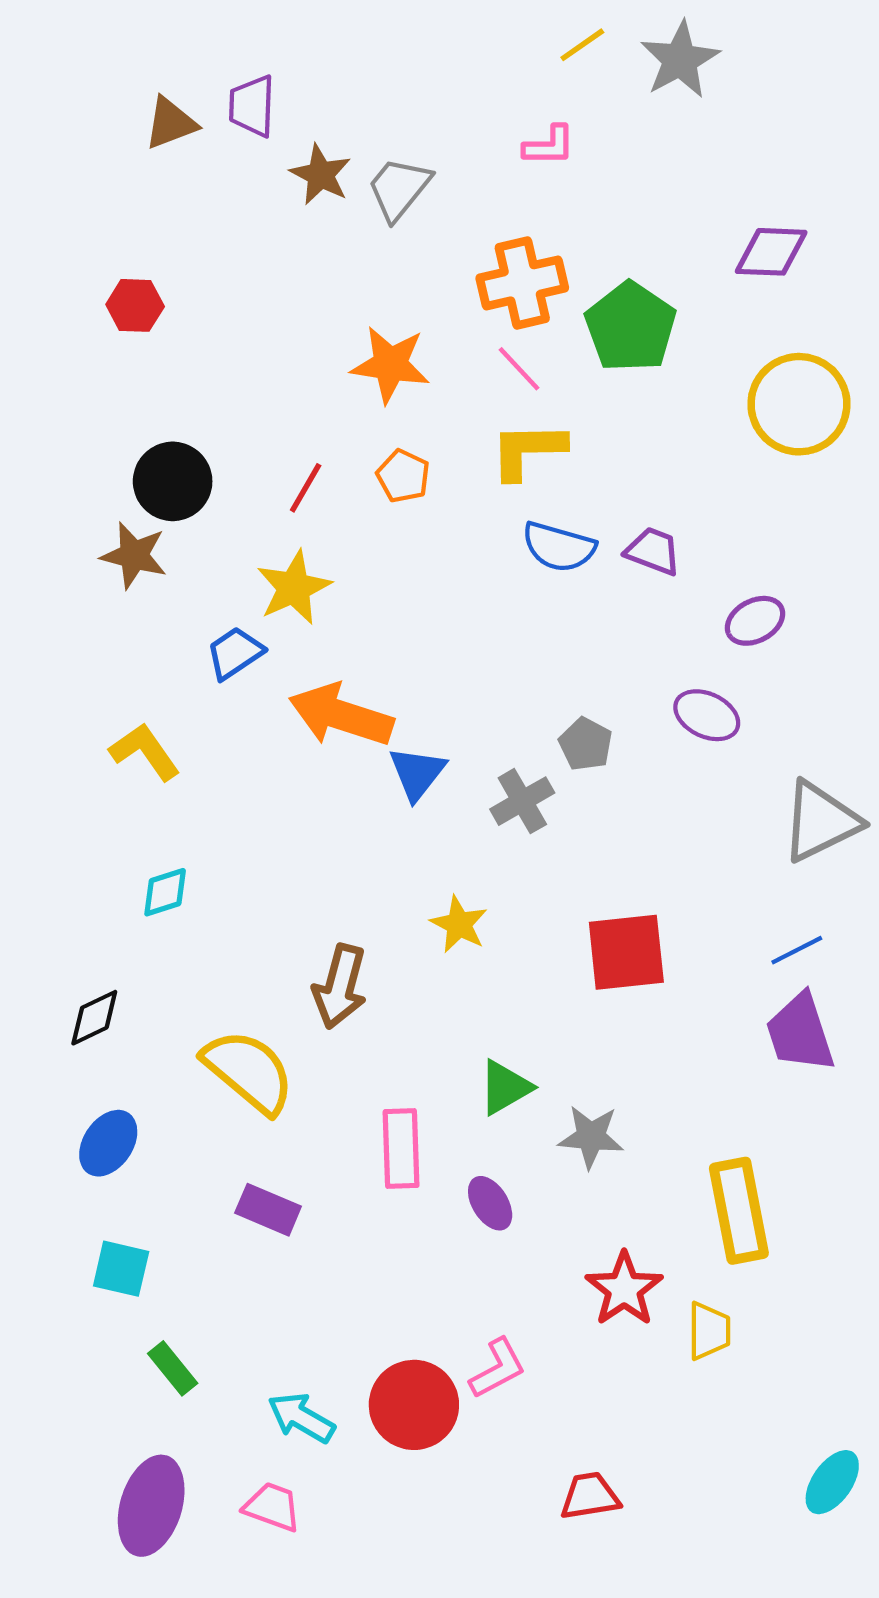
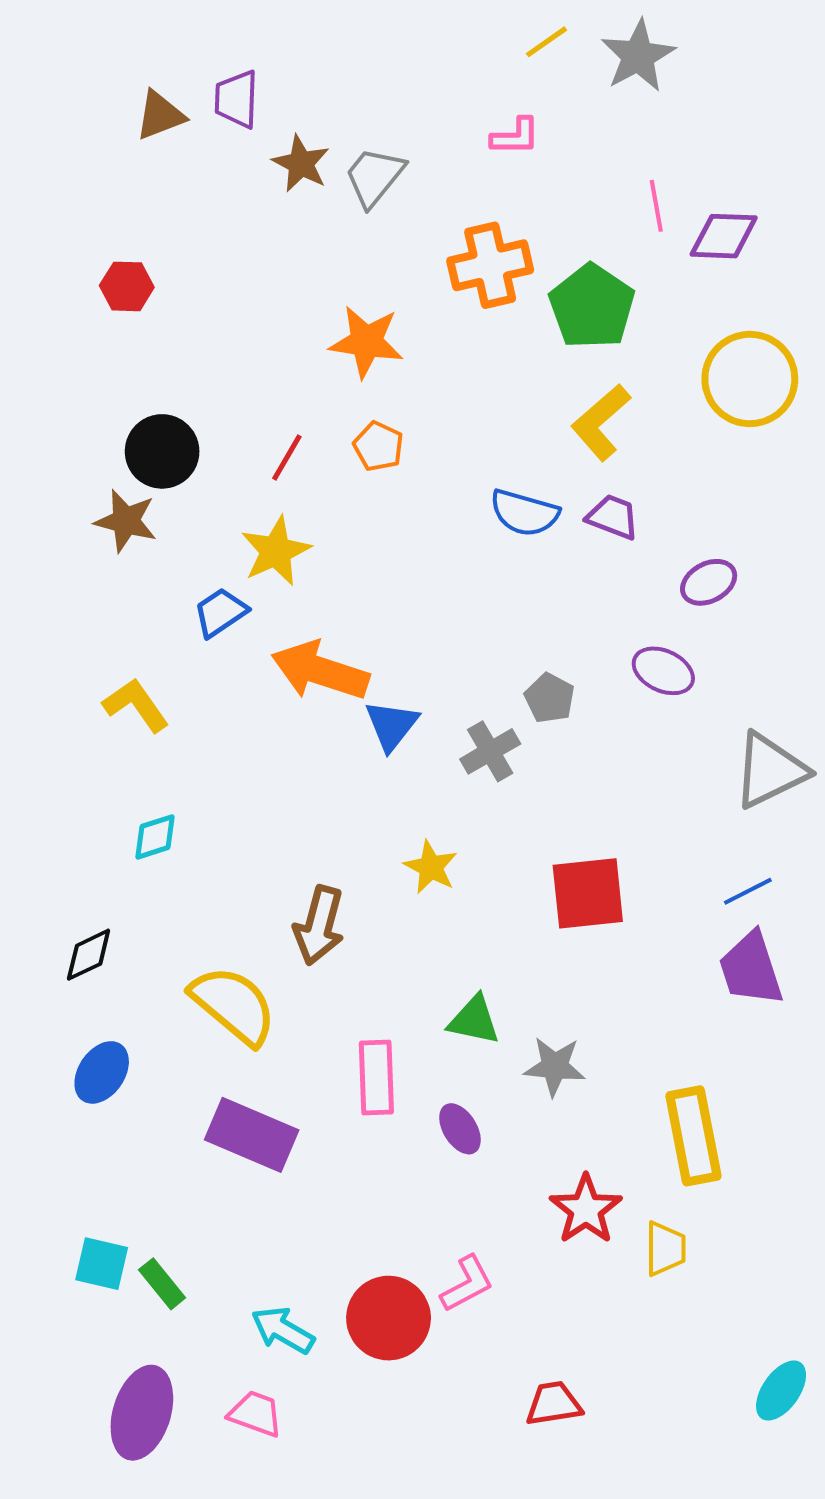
pink line: (519, 369) -> (656, 206), moved, turned 33
yellow L-shape: (528, 450) -> (601, 422), moved, turned -40
green triangle: (505, 1087) -> (474, 1020), turned 42
purple rectangle: (268, 1210) -> (252, 1135), size x1.5
cyan square: (121, 1269) -> (102, 1264), moved

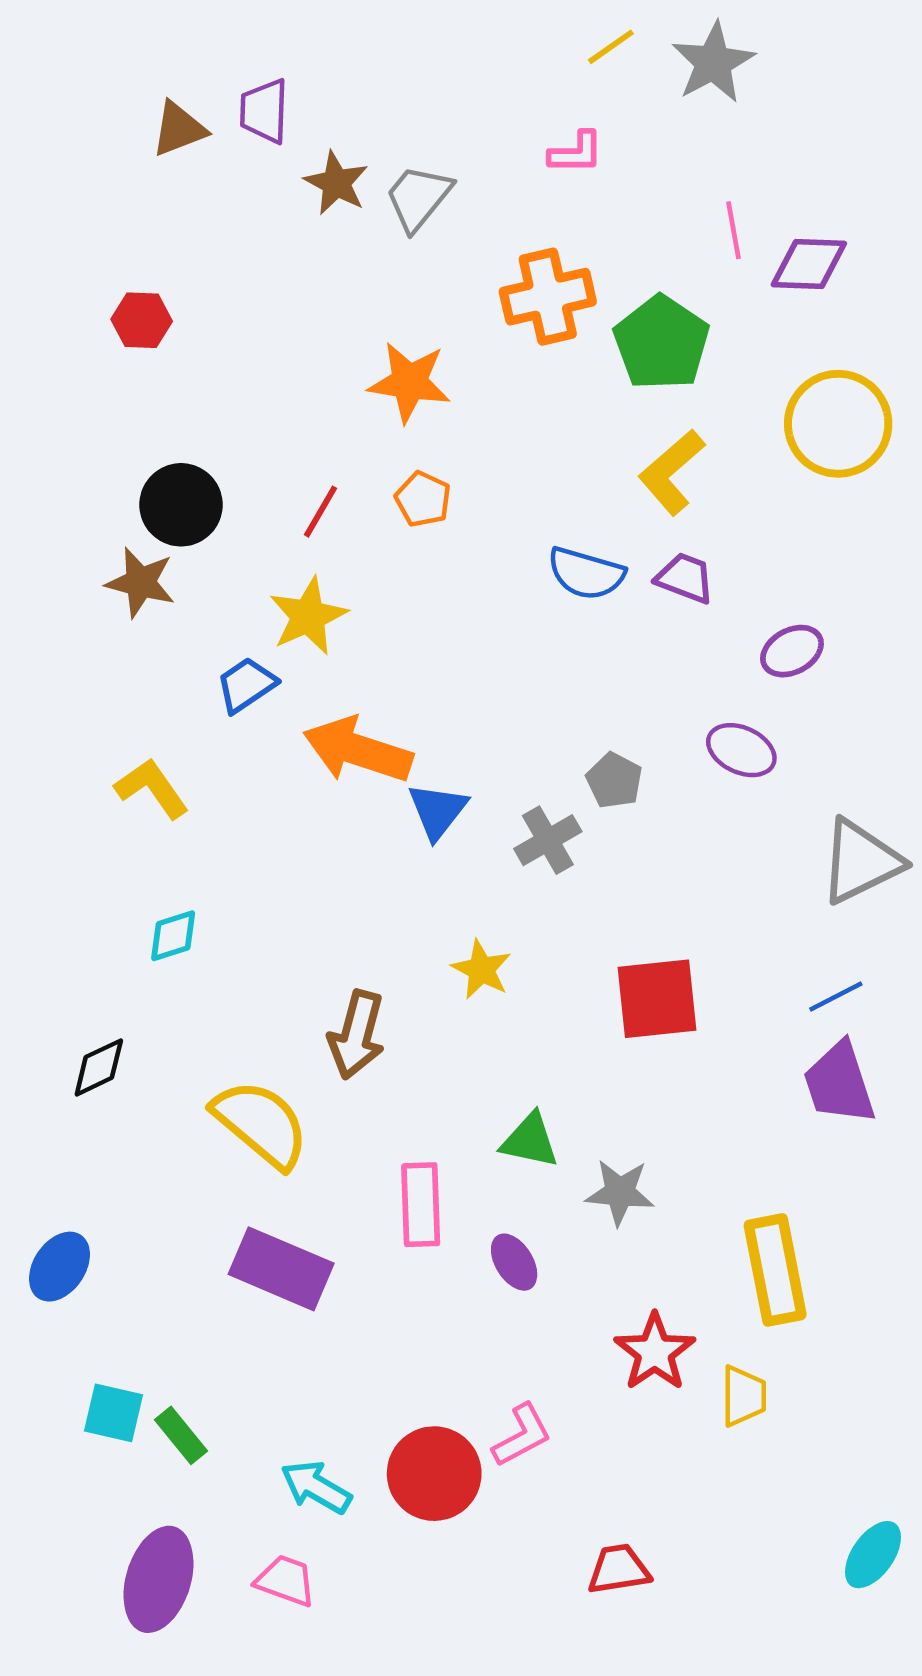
blue ellipse: (102, 1072) -> (59, 1267), moved

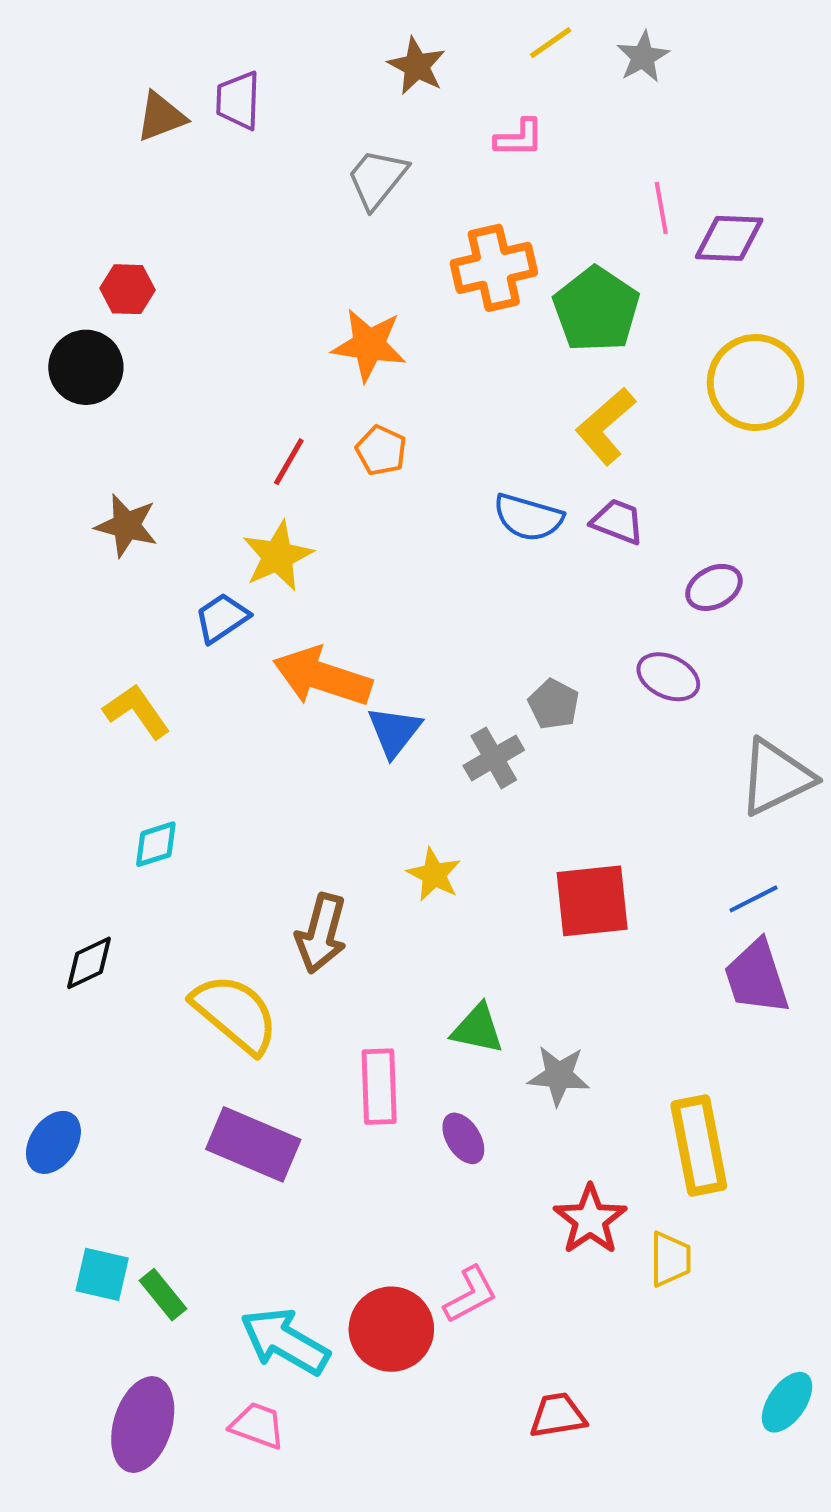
gray star: (713, 63) -> (643, 57), size x0.7
brown star: (336, 183) -> (417, 66), moved
black circle: (181, 505) -> (86, 367), moved
cyan arrow: (316, 1487) -> (285, 1341), size x1.4

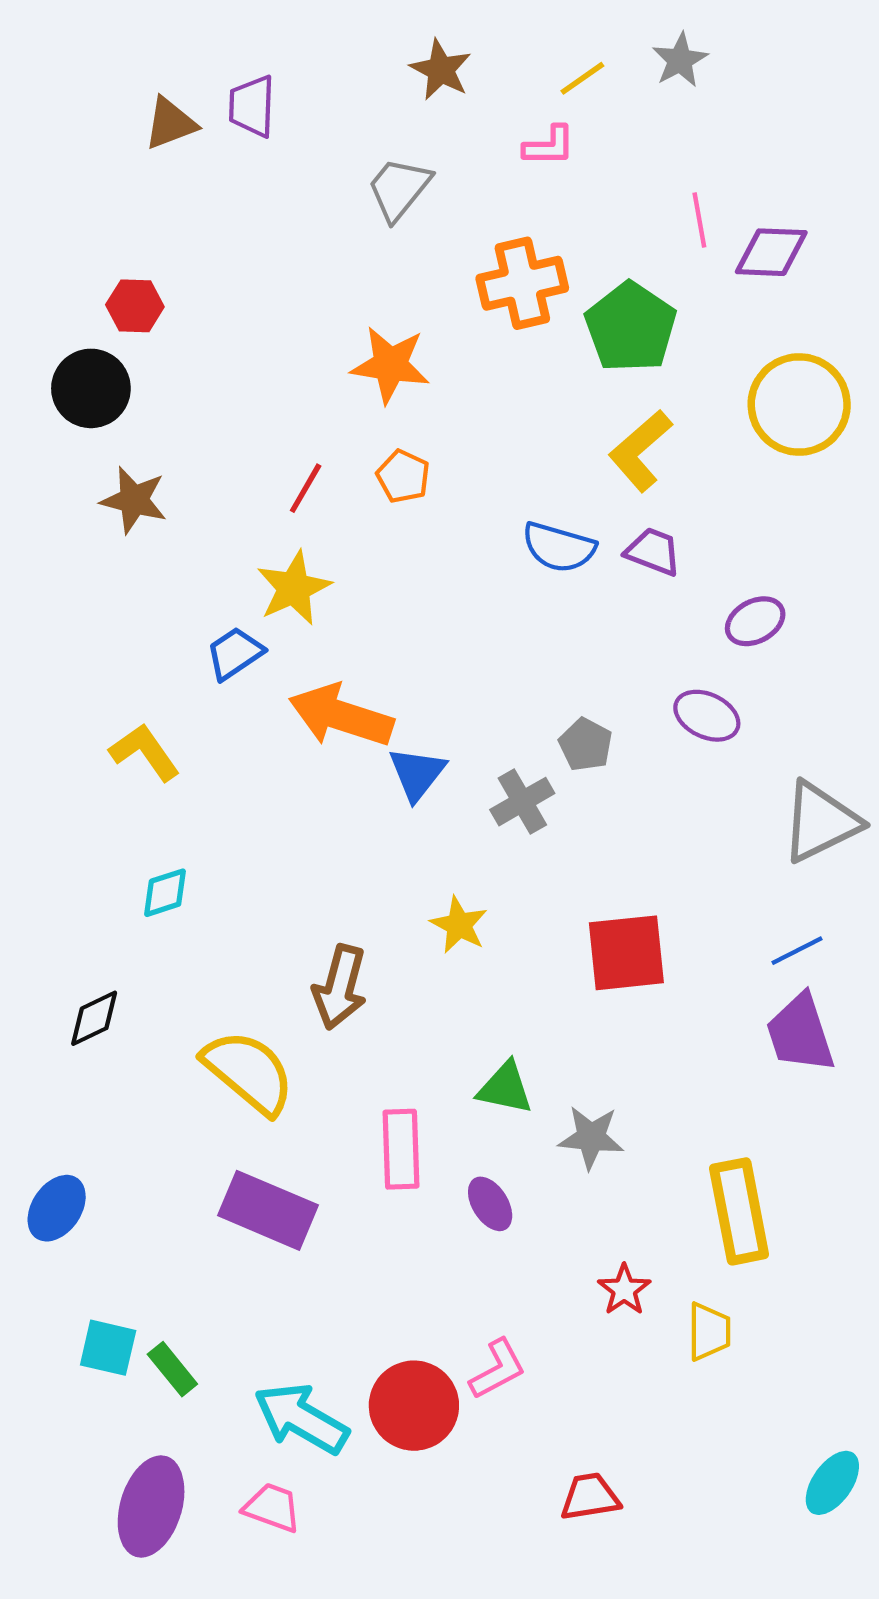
yellow line: (551, 43) -> (582, 78), moved
brown star: (127, 526) -> (134, 500), moved
red star: (590, 1220) -> (624, 1290), size x0.7

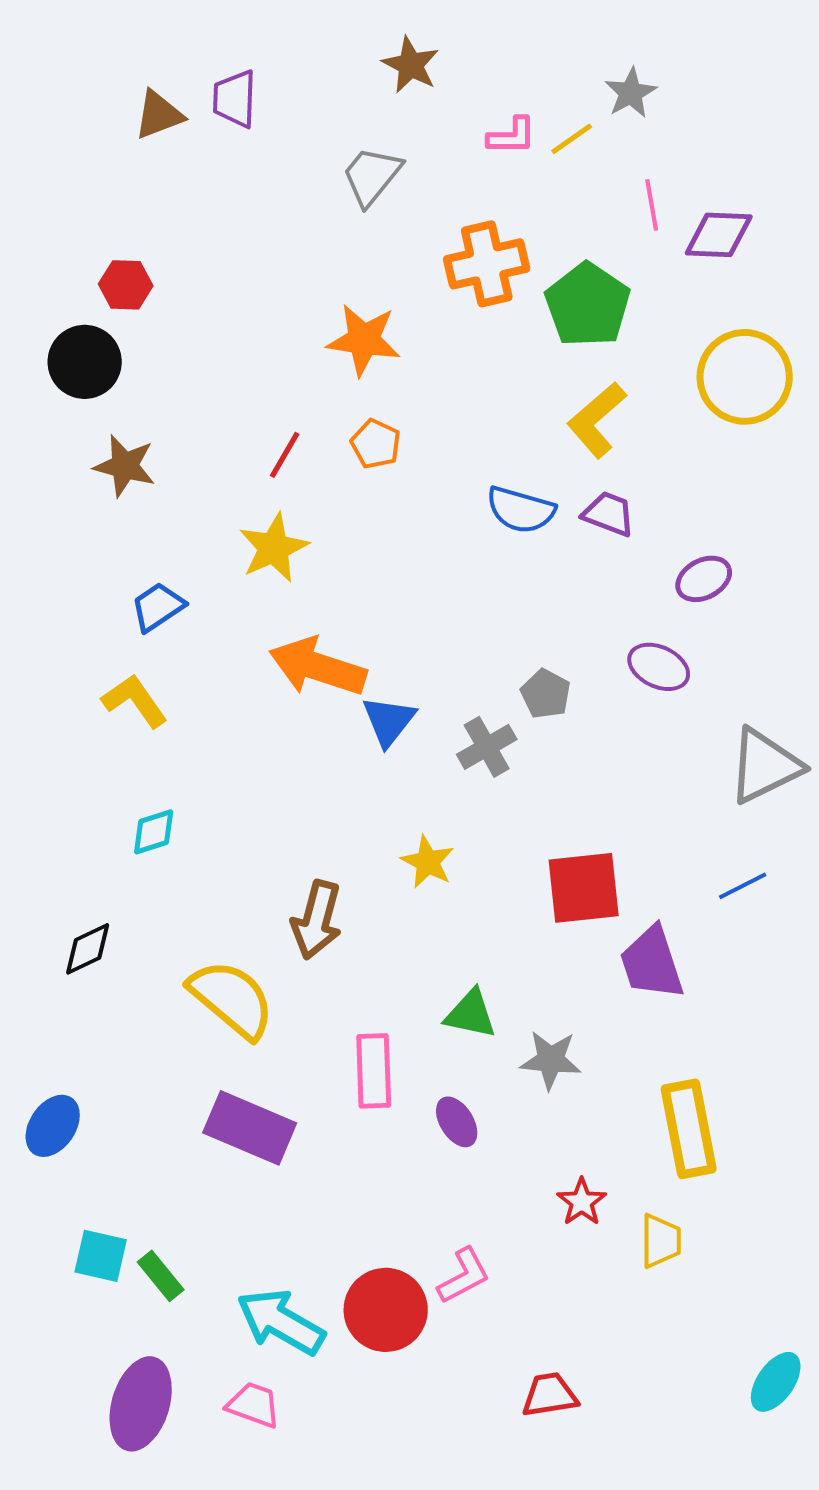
gray star: (680, 60) -> (631, 93), moved
yellow line: (582, 78) -> (572, 139), moved
blue trapezoid: (235, 653) -> (158, 607), moved
purple trapezoid: (800, 1033) -> (652, 963), moved

